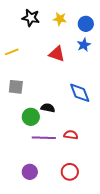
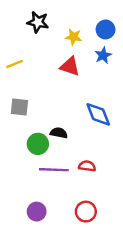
yellow star: (60, 19) -> (74, 37), moved

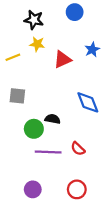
blue circle: (106, 29) -> (75, 12), moved
yellow star: (74, 37) -> (37, 44), moved
red triangle: (70, 66) -> (62, 59), turned -42
red semicircle: (87, 166) -> (78, 149), turned -144

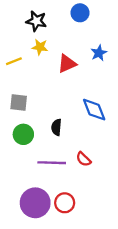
black semicircle: (53, 119) -> (56, 127), turned -96
green circle: (34, 129) -> (23, 134), moved
purple circle: (33, 189) -> (35, 203), size x1.6
red circle: (77, 189) -> (65, 203), moved

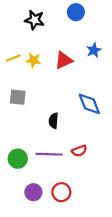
yellow star: (40, 47) -> (33, 60), moved
green circle: (23, 134) -> (18, 159), moved
red semicircle: (84, 159) -> (79, 151), turned -64
purple circle: (35, 203) -> (33, 192), size x0.6

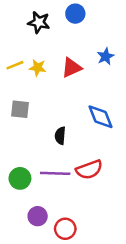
blue circle: (76, 12) -> (75, 14), moved
red semicircle: (79, 151) -> (89, 170), size x1.5
red circle: (61, 192) -> (65, 229), moved

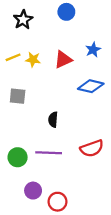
black star: (39, 22) -> (23, 20), moved, turned 30
blue diamond: (100, 117) -> (91, 86), moved, turned -55
red semicircle: (89, 170) -> (92, 148), moved

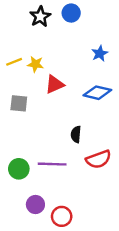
black star: (23, 20) -> (40, 17), moved
red triangle: (63, 60) -> (54, 84), moved
black semicircle: (53, 120) -> (76, 134), moved

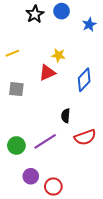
blue star: (100, 53) -> (89, 24), moved
yellow star: (35, 64) -> (58, 55), moved
blue diamond: (97, 93) -> (84, 80), turned -60
purple line: (52, 164) -> (45, 141), turned -35

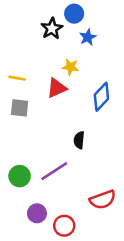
black star: (35, 14) -> (52, 29), moved
blue star: (89, 24) -> (88, 37), moved
yellow line: (12, 53) -> (17, 78), moved, turned 32
red semicircle: (85, 137) -> (103, 200), moved

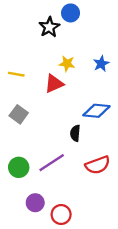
blue star: (88, 37) -> (101, 64), moved
blue diamond: (101, 97) -> (96, 111), moved, turned 52
gray square: (20, 108) -> (19, 114), moved, turned 30
red semicircle: (103, 200) -> (98, 165), moved

